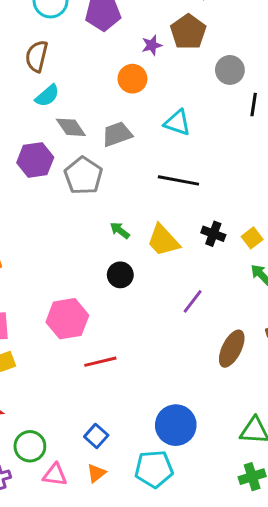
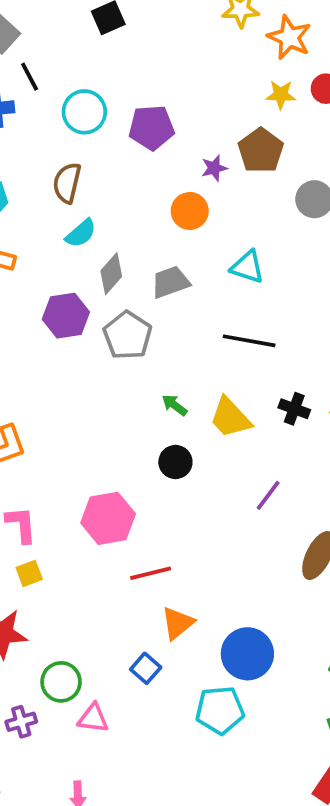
gray diamond: (71, 127) -> (111, 274), turned 76
orange triangle: (96, 473) -> (178, 623), moved, size x1.4

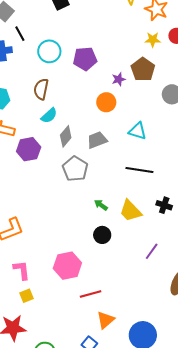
purple hexagon: (66, 316) -> (29, 149), moved

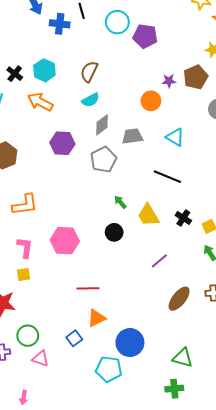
cyan circle: (49, 51) -> (117, 22), moved
purple pentagon: (85, 59) -> (145, 36), moved
purple hexagon: (29, 149) -> (62, 143), moved
pink hexagon: (67, 266) -> (65, 241), moved

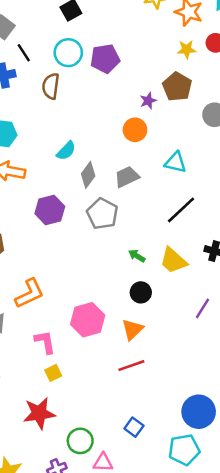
brown semicircle: (89, 72) -> (51, 86), moved
black line: (167, 177) -> (181, 210), turned -48
orange triangle: (96, 318) -> (132, 329), moved

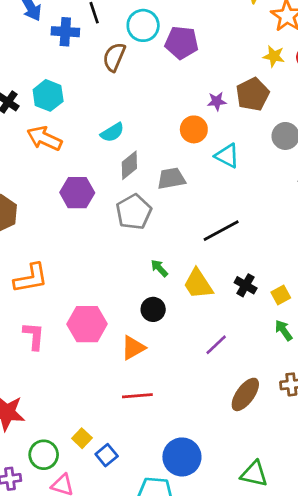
cyan triangle: (176, 162) -> (227, 156), moved
red line: (131, 366) -> (137, 396), moved
yellow square: (53, 373) -> (82, 438), moved, turned -35

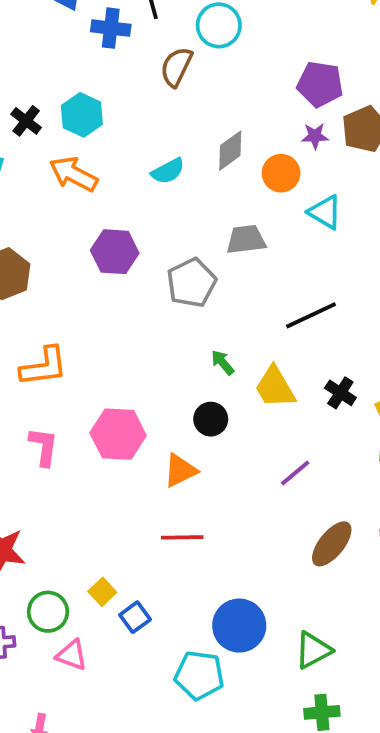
purple pentagon: (182, 43) -> (320, 84), moved
gray diamond: (129, 165) -> (230, 151), moved
green triangle: (254, 474) -> (313, 650), moved, turned -44

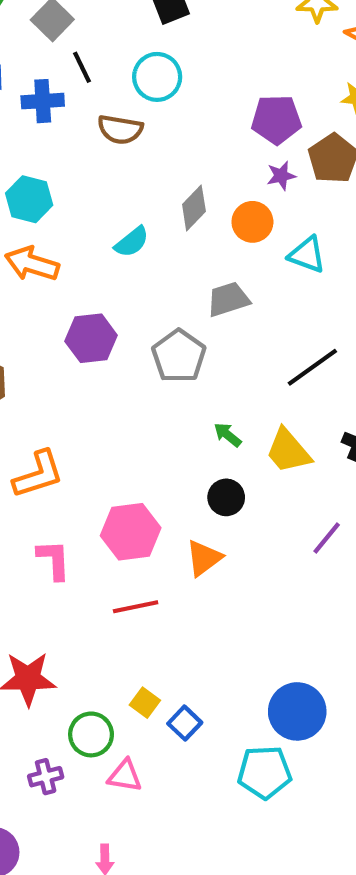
brown semicircle: (176, 67) -> (120, 129), turned -96
red line: (182, 537) -> (136, 607), moved

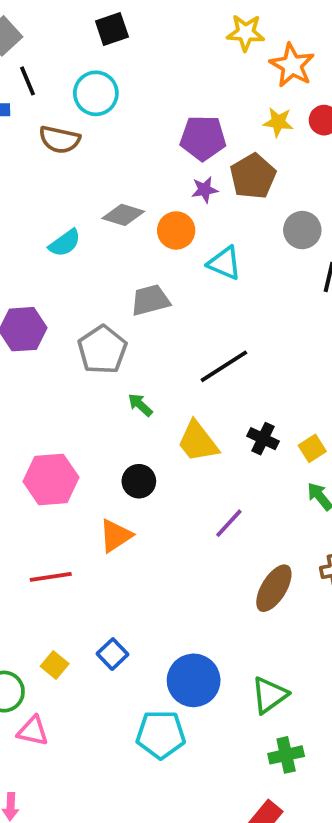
gray diamond: (194, 208) -> (123, 215), turned 60
green arrow: (228, 435) -> (140, 405), moved
pink hexagon: (131, 532) -> (51, 479), moved
blue square: (185, 723) -> (113, 654), moved

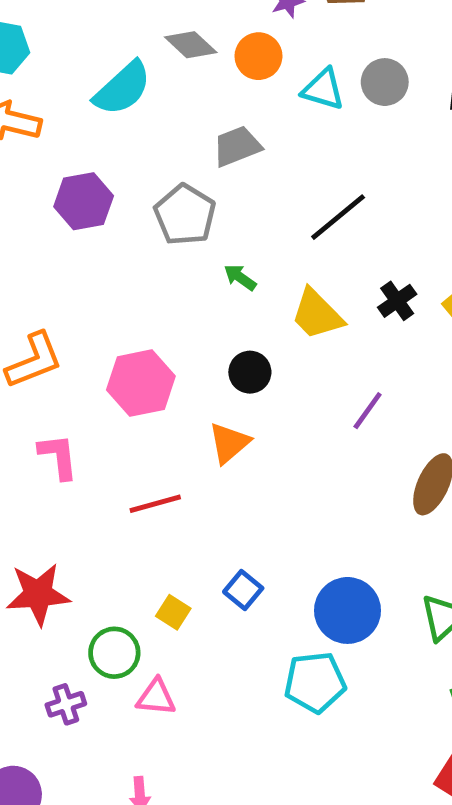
gray diamond: (123, 215) -> (191, 45), turned 33
gray circle: (302, 230) -> (385, 82), moved
cyan semicircle: (65, 243) -> (122, 88), size x1.5
black cross: (263, 439) -> (397, 301), turned 36

